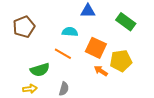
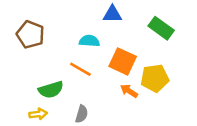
brown pentagon: (24, 27) -> (30, 35), turned -30

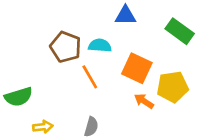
brown pentagon: (30, 35) -> (66, 47), moved
orange line: (80, 69) -> (90, 77), turned 30
green semicircle: (51, 90) -> (19, 97), moved

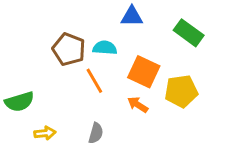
orange arrow: (144, 101) -> (138, 105), moved

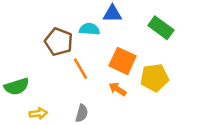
cyan semicircle: (105, 48) -> (89, 29), moved

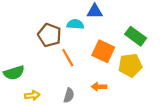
green rectangle: (161, 28) -> (136, 36), moved
orange arrow: (117, 89) -> (99, 87), moved, turned -32

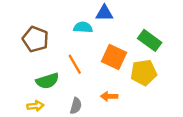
brown pentagon: (49, 35) -> (35, 39), moved
green semicircle: (14, 73) -> (47, 81), moved

